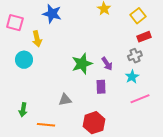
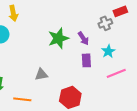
gray cross: (135, 56) -> (105, 23), moved
purple rectangle: (101, 87) -> (86, 60), moved

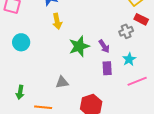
red rectangle: (120, 11) -> (141, 19), turned 48
yellow arrow: (13, 13) -> (57, 21), moved

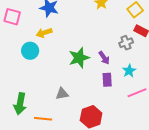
yellow arrow: (57, 21) -> (44, 33), moved, turned 84
cyan circle: (21, 42) -> (30, 51), moved
green arrow: (20, 92) -> (20, 104), size x1.5

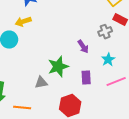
green star: (79, 58) -> (58, 67), moved
purple rectangle: (107, 80) -> (86, 78), moved

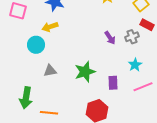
purple arrow: (83, 47) -> (110, 38), moved
gray triangle: (41, 83) -> (50, 71), moved

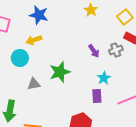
cyan star: (135, 65) -> (104, 78), moved
green star: (85, 72) -> (60, 72), moved

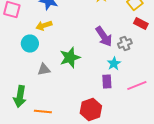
gray cross: (116, 50) -> (125, 44), moved
purple arrow: (94, 51) -> (104, 36), size x1.5

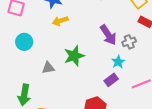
yellow arrow: (44, 26) -> (60, 21), moved
cyan circle: (30, 44) -> (24, 42), moved
purple rectangle: (107, 82) -> (111, 80), turned 56

